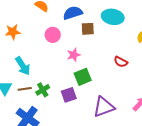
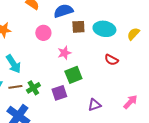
cyan ellipse: (113, 17) -> (104, 29), moved
purple triangle: (104, 107) -> (94, 105), size x0.6

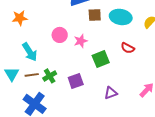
pink circle: (43, 33) -> (60, 35), moved
green square: (73, 75) -> (101, 59), moved

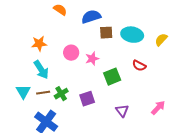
orange star: (20, 18) -> (39, 44), moved
purple triangle: (111, 93) -> (122, 111), turned -48

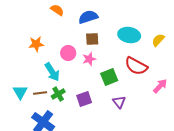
brown square: (106, 33) -> (92, 39), moved
red semicircle: (139, 66) -> (136, 66), size x1.6
cyan arrow: (41, 70) -> (52, 72), moved
pink arrow: (158, 108) -> (160, 86), moved
purple triangle: (122, 111) -> (119, 102), moved

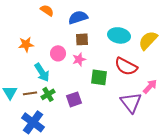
yellow semicircle: (158, 40) -> (148, 40), size x1.5
green square: (109, 77) -> (99, 77), turned 30
purple triangle: (119, 102) -> (131, 102), moved, size x1.6

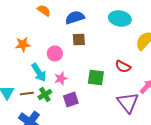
cyan ellipse: (119, 35) -> (120, 18), moved
pink star: (79, 59) -> (61, 78), moved
red semicircle: (126, 66) -> (123, 66), size x0.7

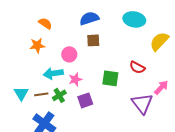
orange semicircle: (44, 10) -> (45, 23), moved
cyan arrow: (39, 72) -> (53, 73), turned 114

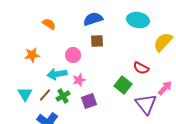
orange star: (37, 45) -> (32, 55), moved
green square: (110, 78) -> (123, 85), moved, turned 30
brown line: (41, 94) -> (45, 95), turned -40

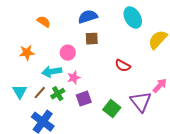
cyan ellipse: (138, 20) -> (133, 18), turned 50
red semicircle: (141, 68) -> (123, 66), moved
green square: (123, 85) -> (112, 109), moved

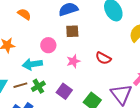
pink star: (74, 78) -> (73, 61), moved
brown line: (40, 93) -> (20, 85), turned 32
purple square: (84, 99) -> (64, 91), turned -35

